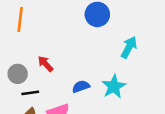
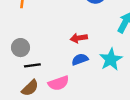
red arrow: (45, 64) -> (79, 38), moved, turned -56

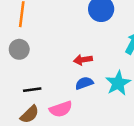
gray circle: (20, 48) -> (19, 49), moved

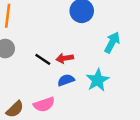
black line: (32, 90) -> (43, 59), moved, turned 42

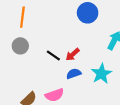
red arrow: (65, 58) -> (73, 54), turned -32

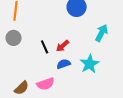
black line: (53, 56) -> (45, 47), turned 32

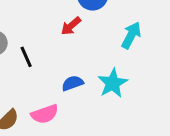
red arrow: (63, 46) -> (71, 26), moved
black line: (45, 47) -> (26, 57), moved

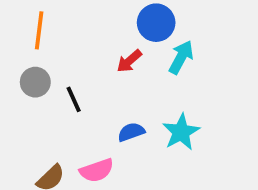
cyan arrow: (131, 35) -> (181, 57), moved

